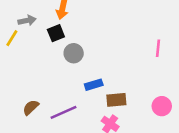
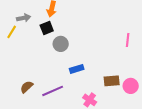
brown rectangle: (116, 100) -> (112, 81), moved

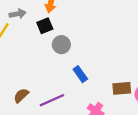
blue rectangle: (77, 69) -> (80, 74), turned 72

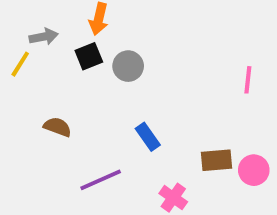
gray circle: (61, 45) -> (128, 66), moved
brown semicircle: (21, 95) -> (57, 127), moved, turned 63

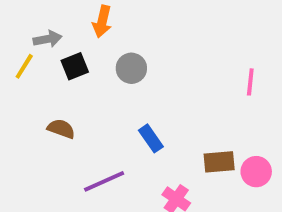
black square: (89, 56) -> (75, 66), moved

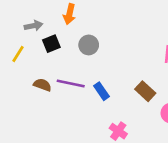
yellow line: (24, 66) -> (18, 54), moved
brown rectangle: (219, 162) -> (145, 91), moved, turned 48
purple line: (104, 181) -> (71, 84), moved, turned 36

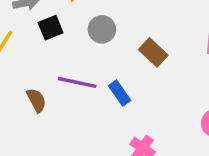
brown semicircle: (42, 85) -> (36, 100), moved, turned 42
brown rectangle: (145, 91) -> (153, 52), moved

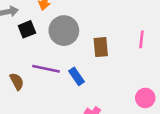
gray circle: (102, 29) -> (64, 31), size x1.5
brown rectangle: (153, 52) -> (101, 47), turned 42

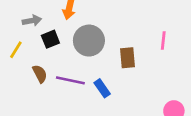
pink line: (141, 39) -> (163, 41), moved
brown semicircle: (17, 81) -> (40, 74), moved

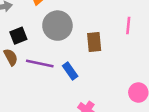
black square: (50, 39) -> (18, 36), moved

